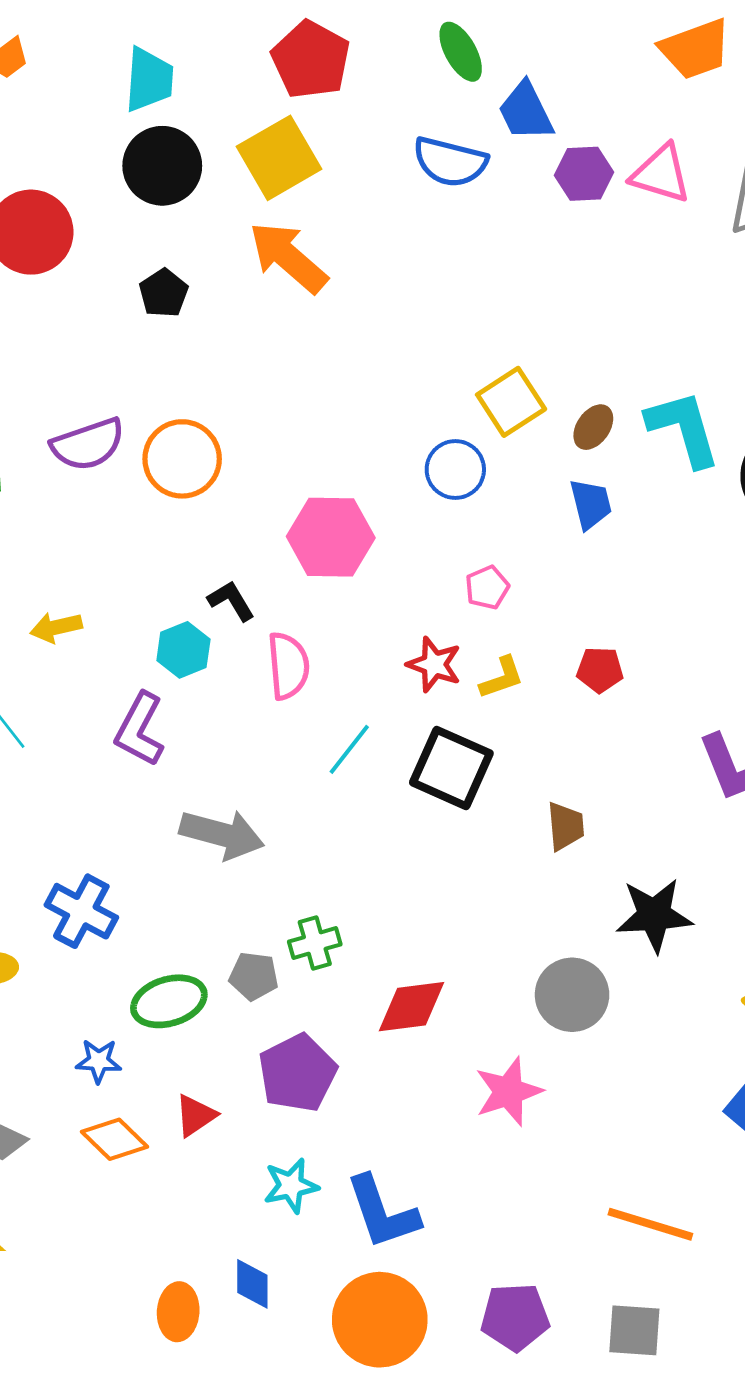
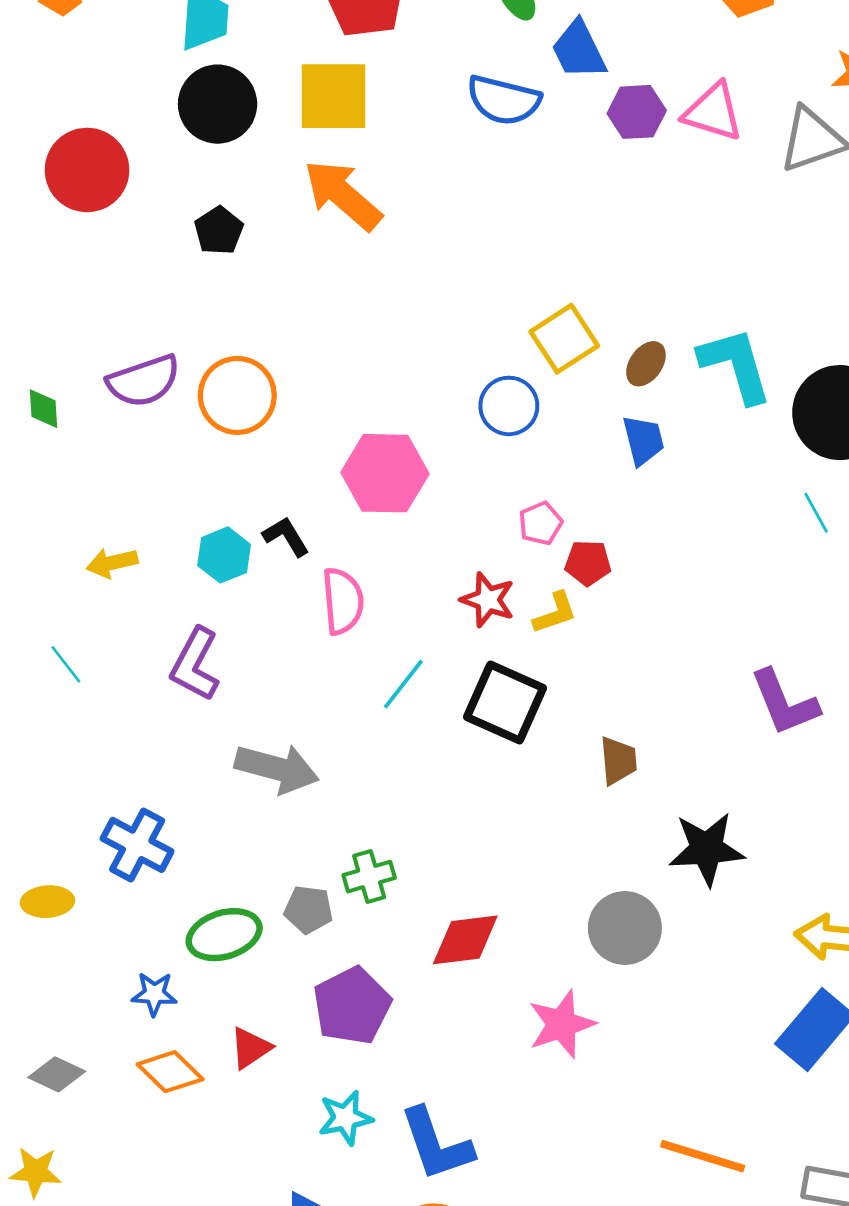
yellow square: (279, 158) -> (334, 96), turned 30
cyan hexagon: (183, 650) -> (224, 555), moved
red pentagon: (600, 670) -> (588, 563), moved

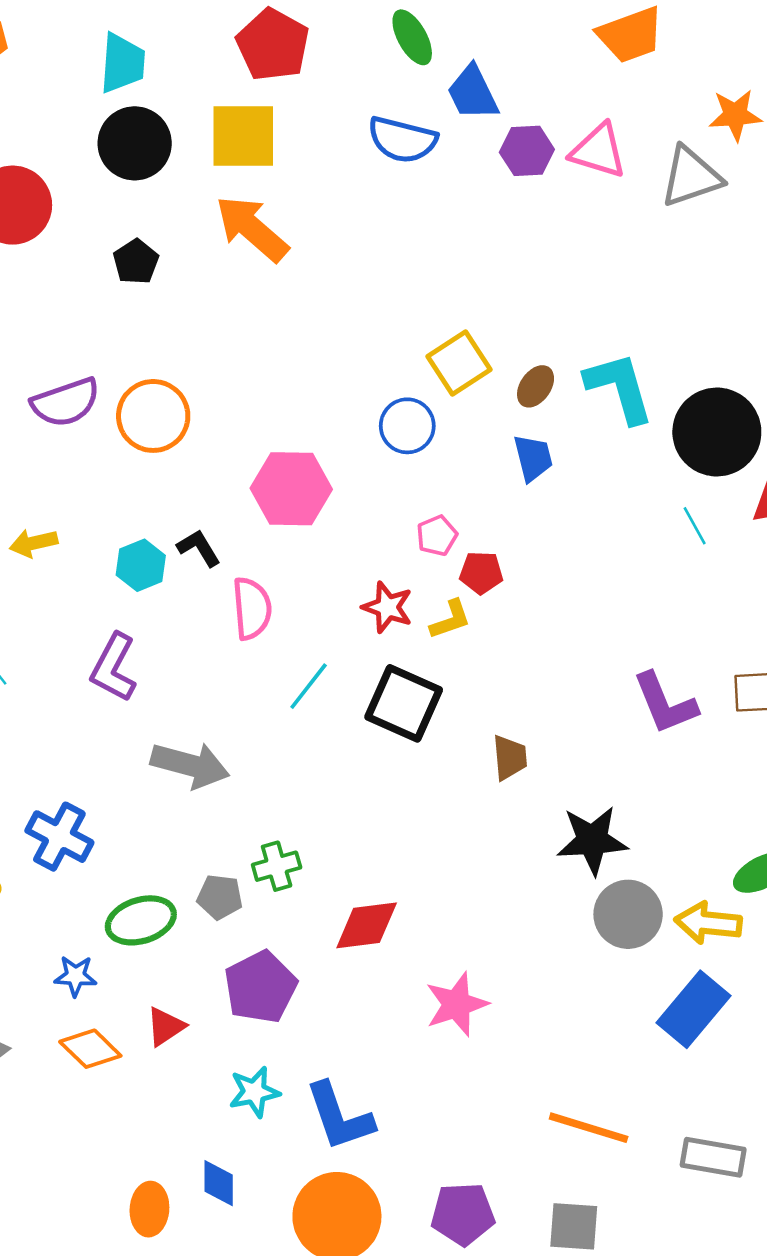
yellow arrow: (112, 563) -> (34, 543), moved
gray circle: (625, 928) -> (628, 914), moved

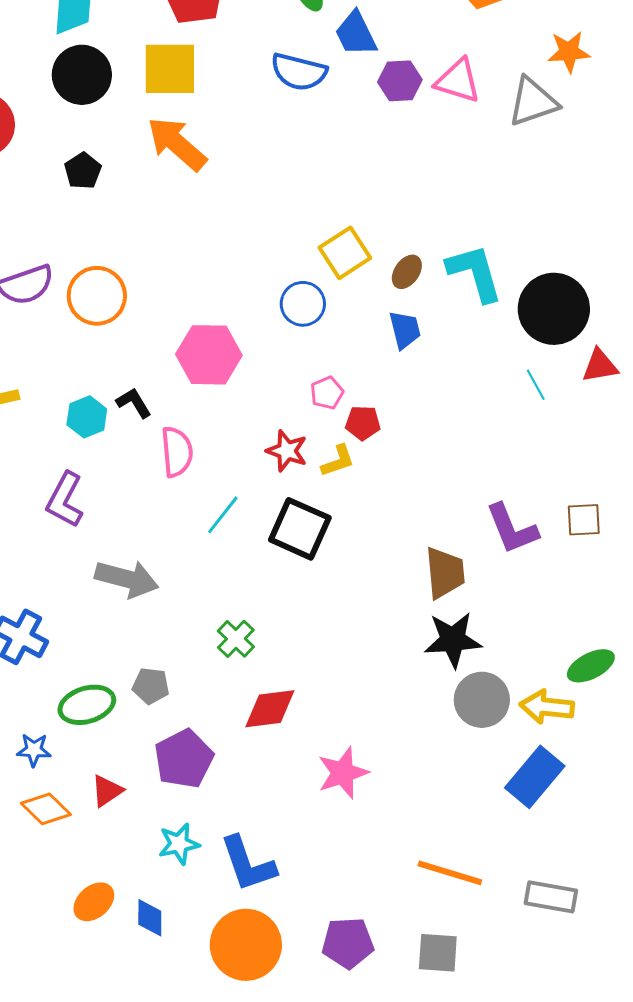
brown trapezoid: (510, 758) -> (445, 573), moved, size x1.4
green cross: (277, 866) -> (236, 639), moved, turned -30
orange ellipse: (149, 1209) -> (94, 902), moved, turned 45

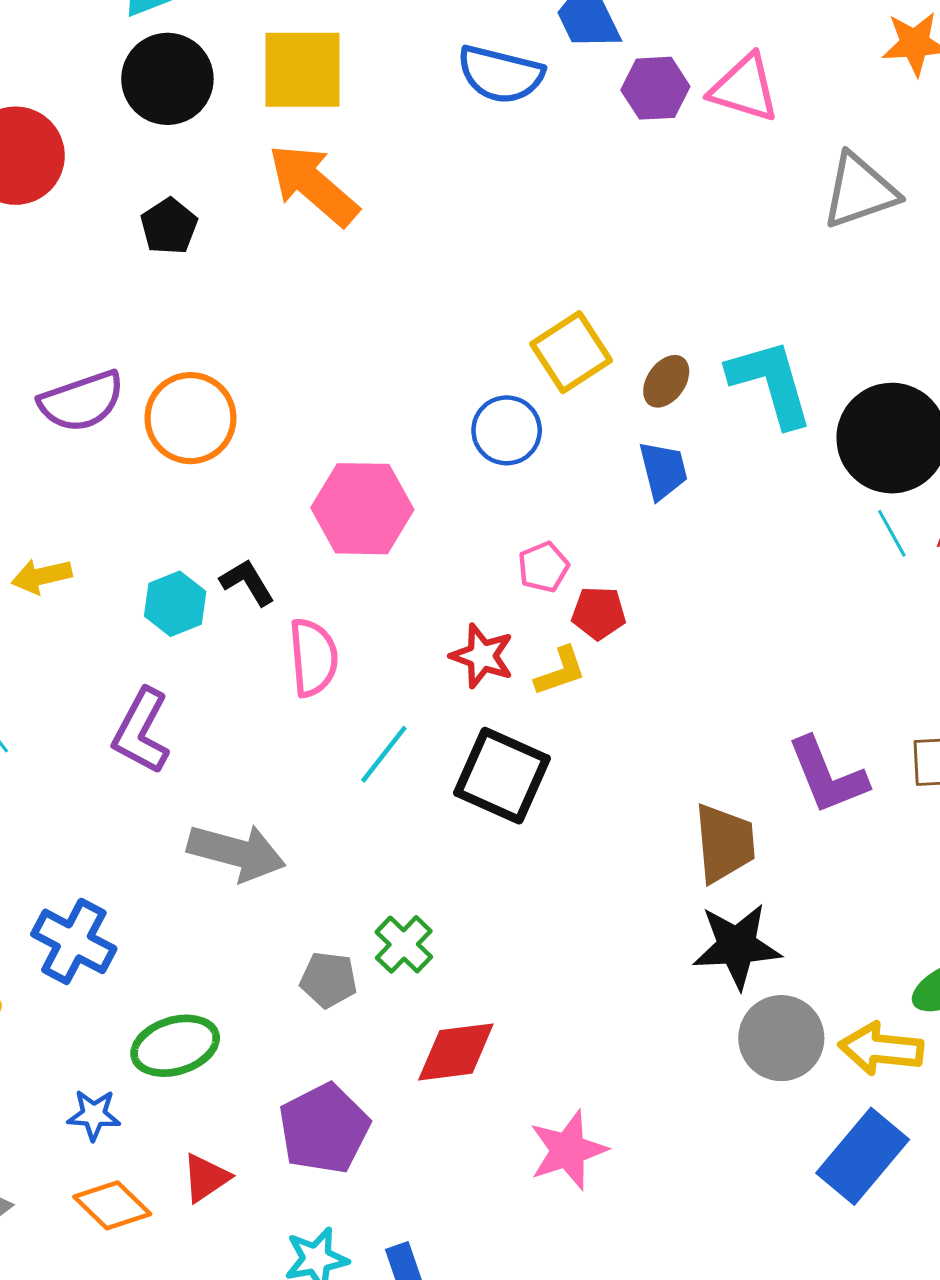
gray triangle: (533, 102) -> (860, 191), moved
cyan line: (536, 385) -> (892, 533), moved
gray pentagon: (151, 686) -> (329, 980), moved

